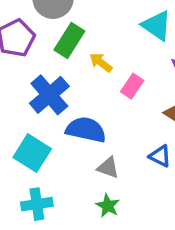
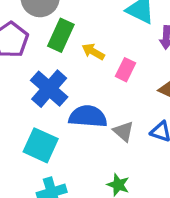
gray triangle: (108, 168) -> (123, 131), moved, turned 30

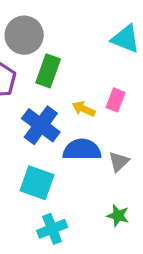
yellow arrow: (93, 52) -> (84, 109), moved
gray triangle: (123, 131) -> (119, 162), turned 40

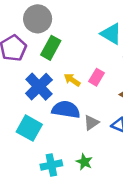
cyan cross: (52, 229) -> (51, 165), moved

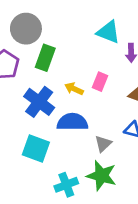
gray triangle: (91, 123) -> (103, 144), moved
green star: (84, 162) -> (101, 176), size x1.6

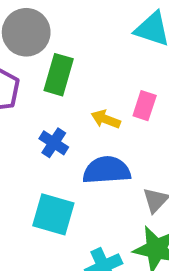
blue cross: (39, 102) -> (54, 143), size x0.6

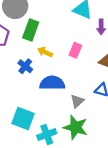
yellow arrow: (106, 119) -> (45, 52), moved
cyan square: (53, 214) -> (23, 118), moved

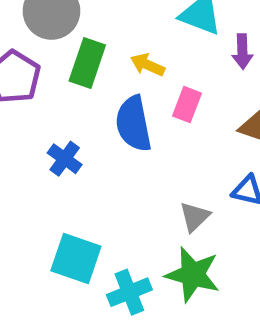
yellow arrow: (45, 52) -> (148, 65), moved
blue cross: (25, 66) -> (65, 159), moved
blue semicircle: (52, 83) -> (134, 124), moved, turned -100

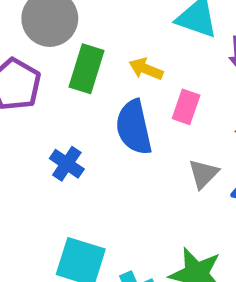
gray triangle: (195, 217) -> (203, 174), moved

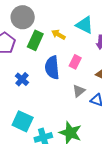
yellow arrow: (146, 69) -> (58, 35), moved

